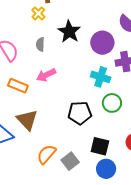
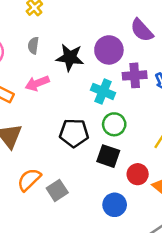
black star: (69, 32) -> (70, 57), moved, turned -30
black square: (100, 146) -> (108, 156), moved
blue circle: (106, 169) -> (115, 205), moved

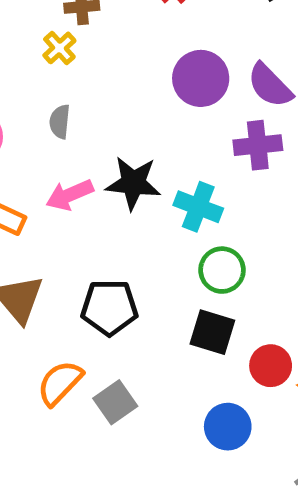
purple circle: (109, 50) -> (201, 78), moved
black star: (70, 57) -> (133, 183), moved
purple cross: (135, 75) -> (258, 145), moved
black pentagon: (74, 133) -> (109, 307), moved

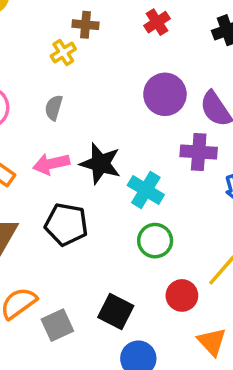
black pentagon: (109, 307) -> (66, 224), moved
black square: (212, 332) -> (116, 312), moved
red circle: (271, 366) -> (182, 295), moved

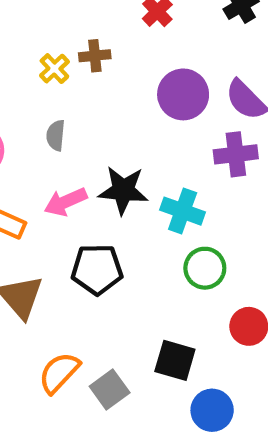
brown cross: (86, 25) -> (95, 56), moved

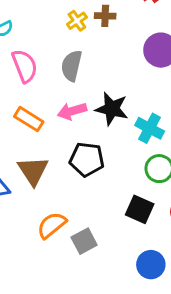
gray semicircle: (56, 135) -> (72, 66), size x1.5
black square: (175, 360) -> (140, 209), moved

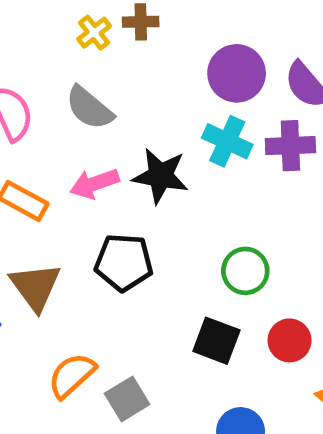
gray semicircle: (72, 66) -> (89, 108), turned -60
cyan cross: (150, 128) -> (227, 141), moved

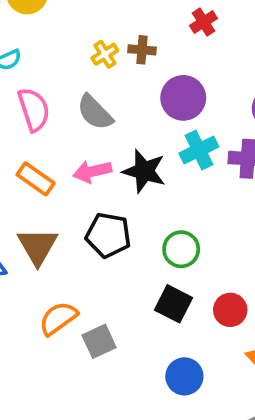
purple circle: (237, 73) -> (183, 98), moved
cyan cross: (227, 141) -> (199, 150), turned 33
green circle: (245, 271) -> (181, 249), moved

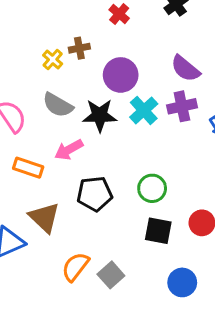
black star: (144, 171) -> (100, 115), moved

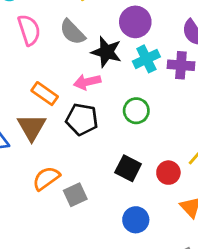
pink arrow: (69, 150) -> (87, 82), moved
orange rectangle: (28, 168) -> (45, 94), moved
green circle: (152, 188) -> (136, 111), moved

